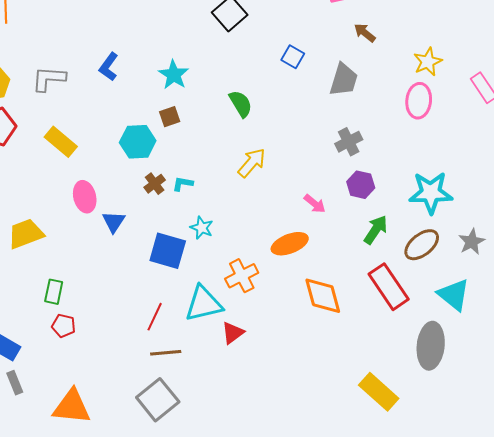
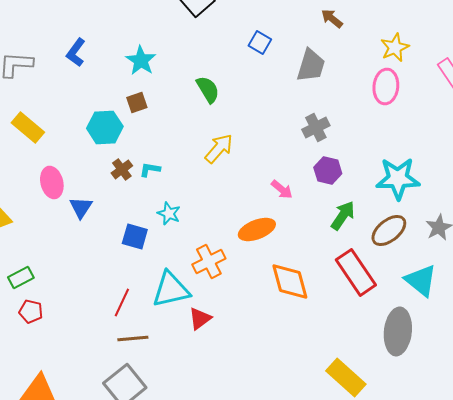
blue square: (168, 251) -> (135, 236), size x0.7
green rectangle: (54, 292) -> (21, 277), turned 50

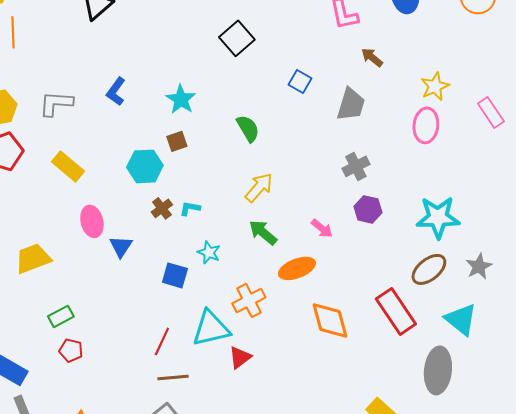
green arrow: (343, 215) -> (263, 232), moved, turned -84

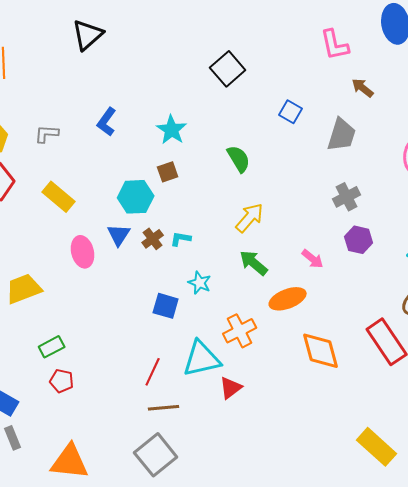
gray L-shape: (56, 103) -> (47, 134), size x0.7
blue triangle: (121, 246) -> (119, 235), moved

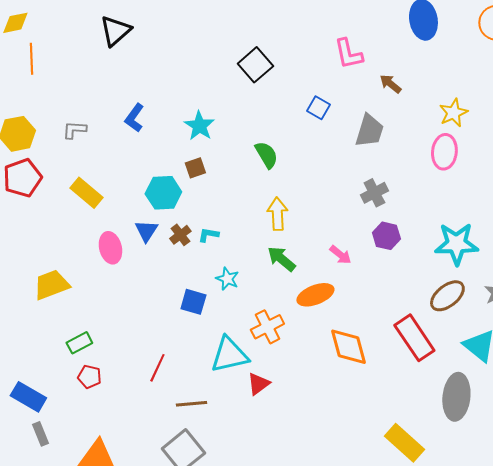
pink L-shape: (335, 45) -> (348, 54), moved
yellow arrow: (250, 218) -> (277, 214), turned -44
red line: (153, 372) -> (157, 368), moved

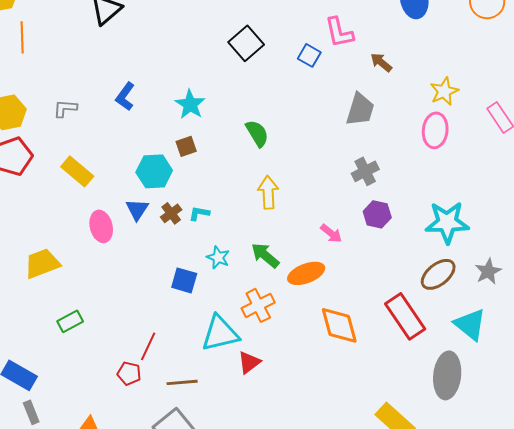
blue square: (318, 108) -> (309, 55), moved
green arrow: (281, 259) -> (265, 255), moved
red pentagon: (89, 377) -> (129, 373), moved

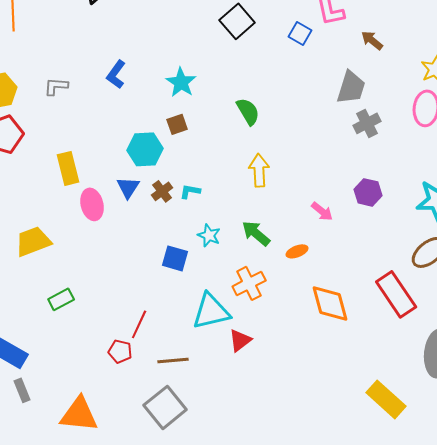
yellow rectangle: (77, 171) -> (68, 168), moved, turned 36
gray cross: (365, 171) -> (367, 123), moved
orange ellipse: (306, 273) -> (297, 251), size x0.6

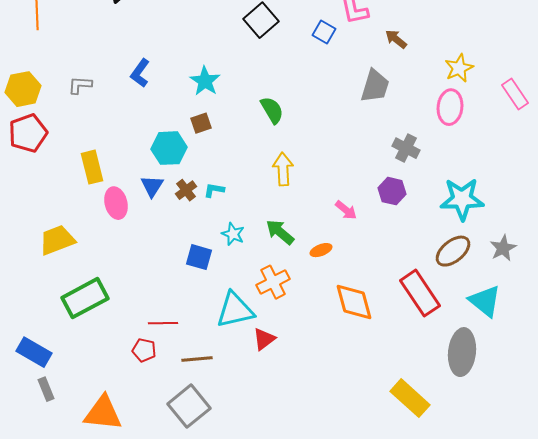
gray cross: (367, 123) -> (406, 148), moved, turned -36
green rectangle: (61, 299) -> (85, 298), size x1.8
red line: (139, 324) -> (163, 323), turned 64

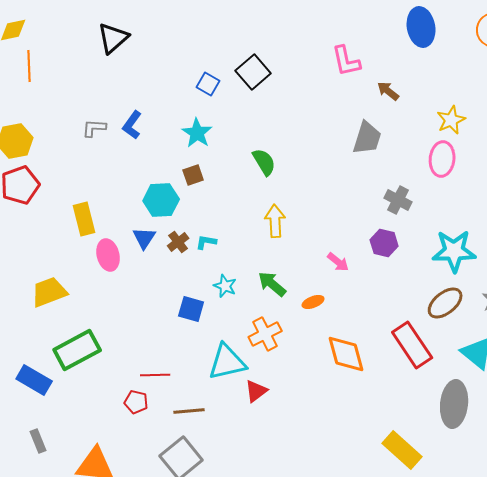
blue square: (324, 32) -> (208, 84), moved
gray L-shape: (80, 85) -> (94, 128), moved
blue rectangle: (34, 352) -> (34, 380), moved

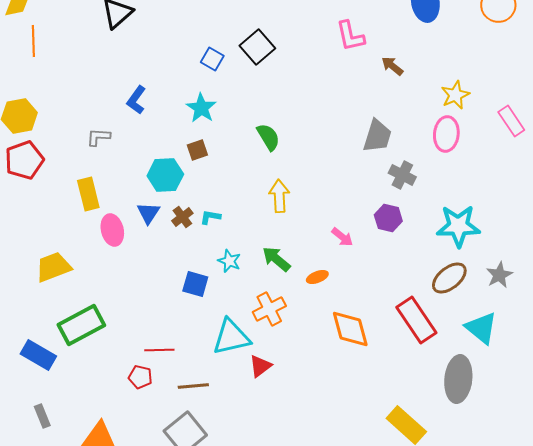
gray L-shape: (94, 128) -> (98, 137), moved
gray trapezoid: (367, 138) -> (377, 136), moved

